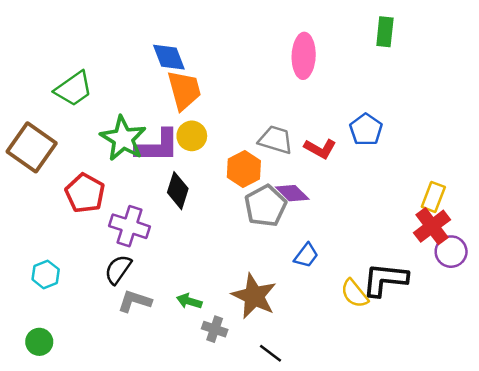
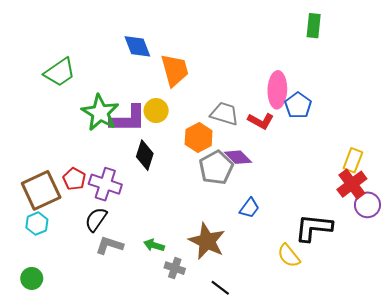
pink ellipse: (304, 56) -> (277, 90), moved
orange trapezoid: (184, 90) -> (175, 70), moved
brown square: (32, 147) -> (41, 190), moved, turned 30
red pentagon: (85, 193) -> (74, 179), moved, size x0.7
yellow semicircle: (354, 294) -> (289, 256), moved

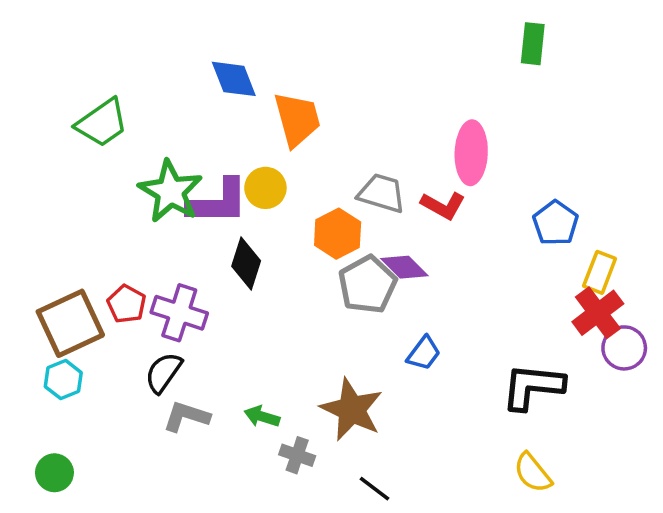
blue pentagon: (298, 105) -> (556, 223), moved
yellow semicircle: (289, 256) -> (533, 473), moved

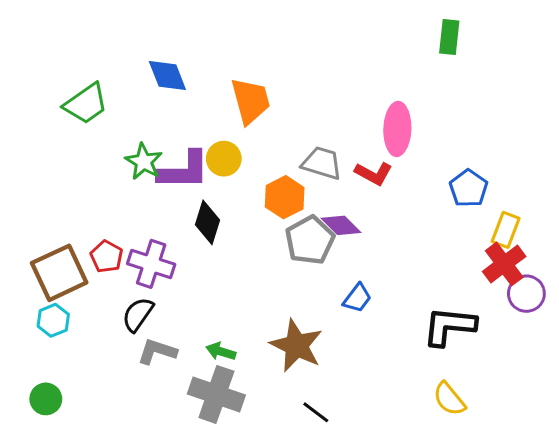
blue diamond: (234, 79) -> (167, 76), moved
green star: (171, 191) -> (144, 162), size x0.7
gray cross: (297, 455) -> (216, 394), moved, size x1.8

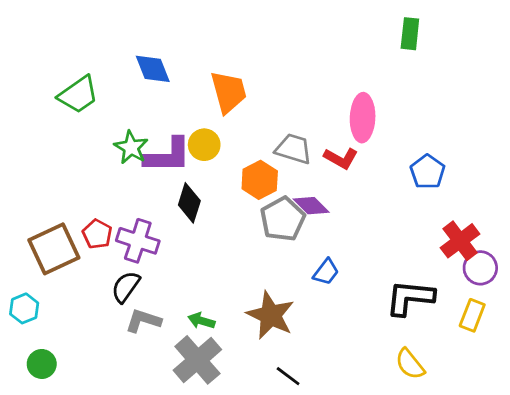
yellow rectangle: (506, 230) -> (472, 315), moved
cyan hexagon: (53, 320) -> (24, 308), moved
gray cross: (216, 394) -> (197, 360), turned 30

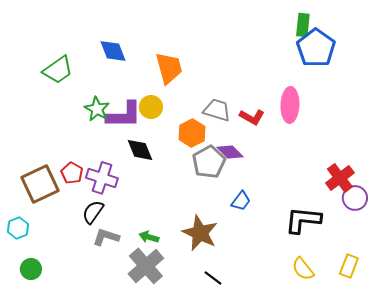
pink ellipse: (363, 118) -> (290, 105), moved
blue pentagon: (428, 172) -> (316, 48), moved, size x1.5
black diamond: (189, 203) -> (140, 150), turned -40
yellow rectangle: (472, 315) -> (349, 266), moved

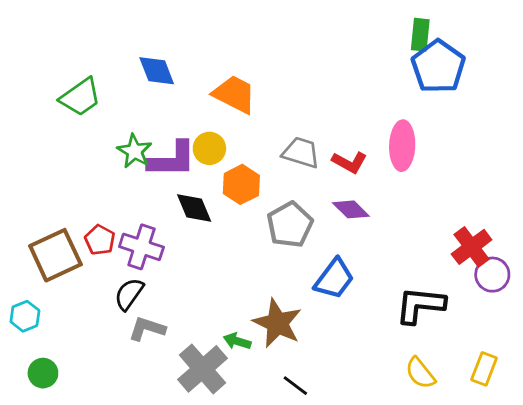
orange trapezoid: (169, 68) -> (234, 94), turned -48
orange hexagon: (192, 133) -> (241, 184), moved
purple diamond: (230, 152) -> (351, 209), moved
blue trapezoid: (241, 201) -> (334, 279), size x1.5
green arrow: (149, 237) -> (237, 341), moved

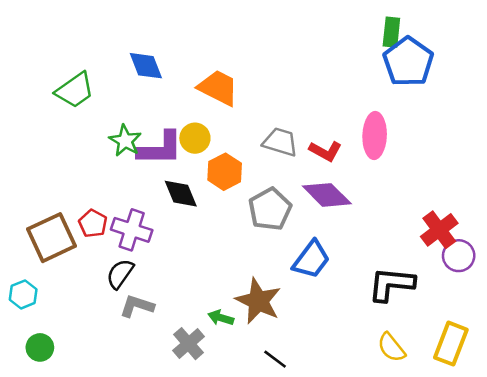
purple diamond: (351, 209) -> (327, 195), size x1.4
gray cross: (202, 369) -> (189, 344), size x0.7
yellow rectangle: (484, 369) -> (451, 344), size x1.4

